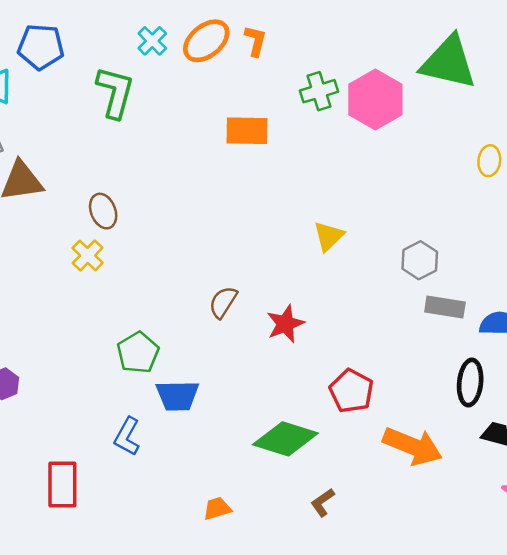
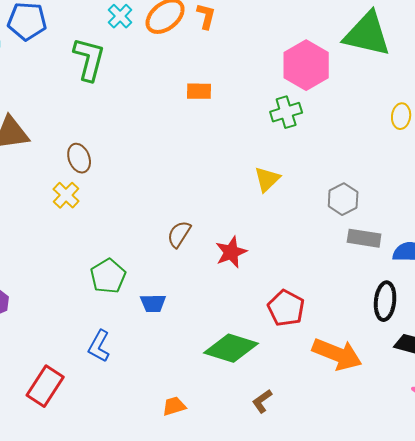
green cross: (319, 91) -> (286, 112), moved
orange rectangle: (247, 131) -> (199, 91), size x0.7
blue trapezoid: (177, 396) -> (153, 303), moved, size x0.7
red rectangle: (62, 484) -> (45, 386), turned 33

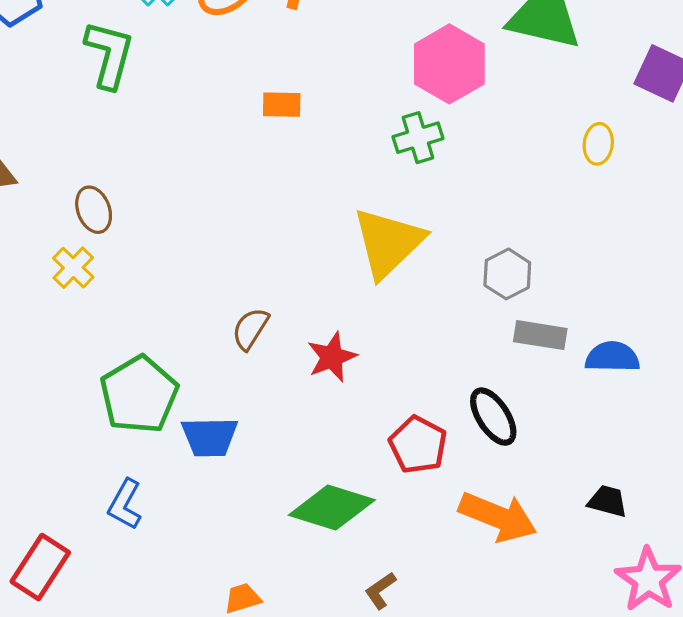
yellow triangle: (267, 179) -> (388, 243), size x1.8
green pentagon: (108, 276) -> (139, 395), size x1.4
black ellipse: (385, 301) -> (493, 417), moved, turned -39
blue trapezoid: (153, 303) -> (210, 437), size x1.4

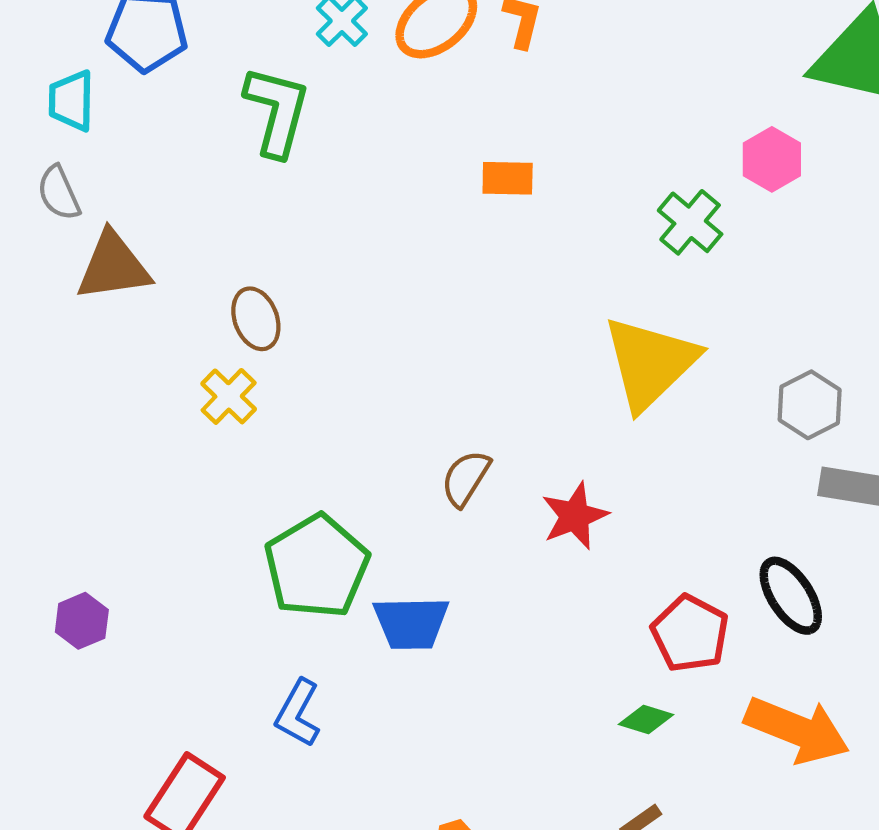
pink hexagon: (449, 64) -> (772, 159), moved, size x0.6
green cross: (418, 138) -> (690, 222), turned -33
green diamond: (332, 507) -> (646, 719), moved, size x0.5

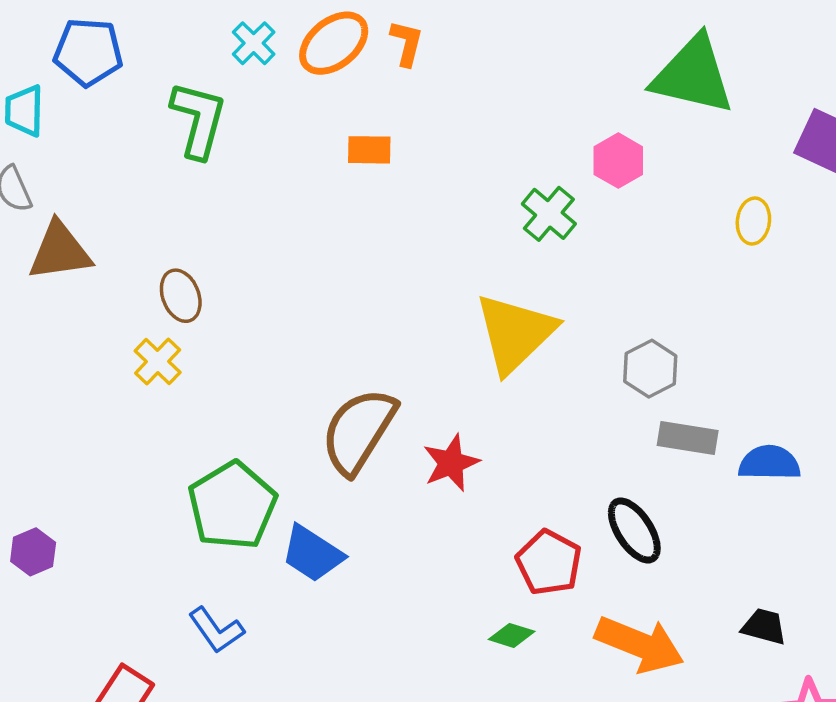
orange rectangle: (508, 178) -> (369, 150), moved
brown semicircle: (466, 478) -> (359, 431), size x1.8
blue trapezoid: (411, 623) -> (312, 554), turned 34
blue L-shape: (298, 713) -> (216, 630), turned -64

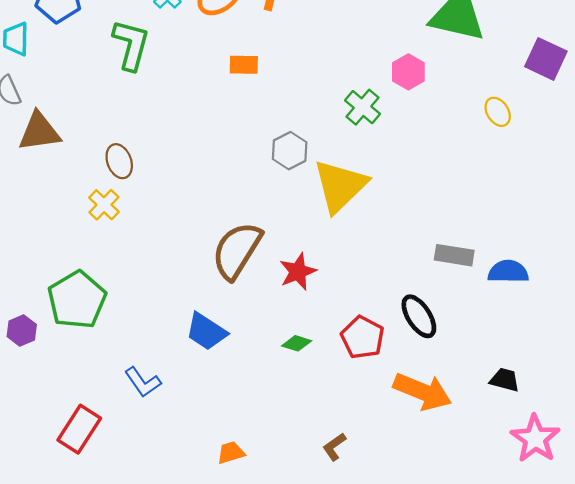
yellow ellipse: (753, 221) -> (498, 112), turned -40
gray hexagon: (650, 369) -> (290, 151), moved
green pentagon: (232, 506) -> (77, 300), moved
green diamond: (512, 635) -> (297, 343), moved

